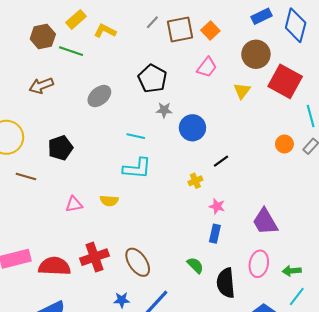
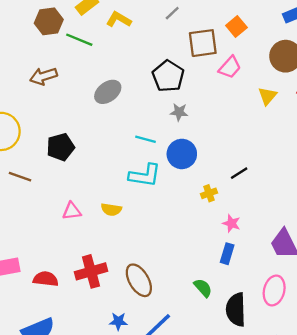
brown square: (180, 30) -> (203, 43), moved
blue circle: (192, 128) -> (182, 154), moved
red semicircle: (54, 266) -> (46, 279), size x0.7

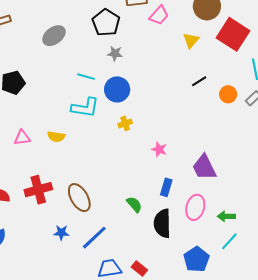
black line: (239, 173) -> (199, 81), moved
yellow cross: (209, 193) -> (125, 123), moved
blue rectangle: (227, 254) -> (166, 187), moved

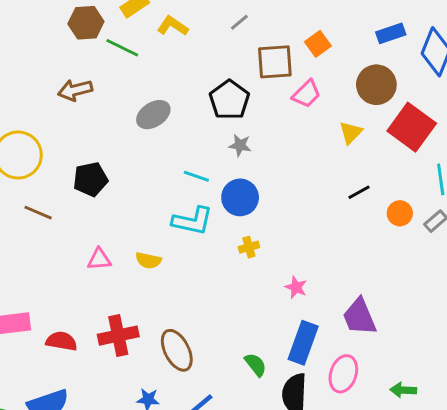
blue rectangle: (166, 187) -> (303, 343), size x1.6
green arrow: (226, 216) -> (403, 390), moved

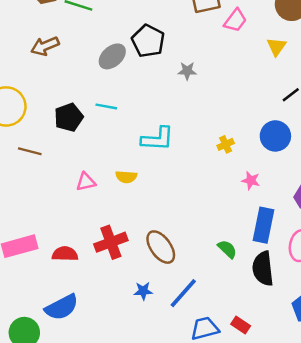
black pentagon: (229, 100) -> (148, 41), moved
cyan line: (196, 176) -> (106, 106), moved
blue circle: (240, 197) -> (275, 136), moved
yellow cross: (249, 247) -> (226, 144), moved

